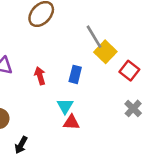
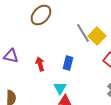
yellow square: (105, 52) -> (97, 36), moved

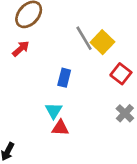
red arrow: (40, 64) -> (21, 49), moved, turned 64

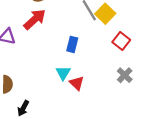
red arrow: (21, 49) -> (35, 19), size x1.5
red triangle: (60, 128) -> (77, 83), moved, turned 42

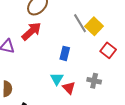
gray cross: (125, 75) -> (94, 81), moved, turned -32

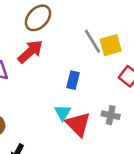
yellow square: (94, 26) -> (111, 45), turned 30
red triangle: (69, 88) -> (78, 124), size x1.5

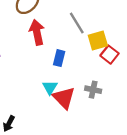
yellow square: (111, 45) -> (98, 41), moved
red arrow: (30, 52) -> (37, 32), moved, turned -60

